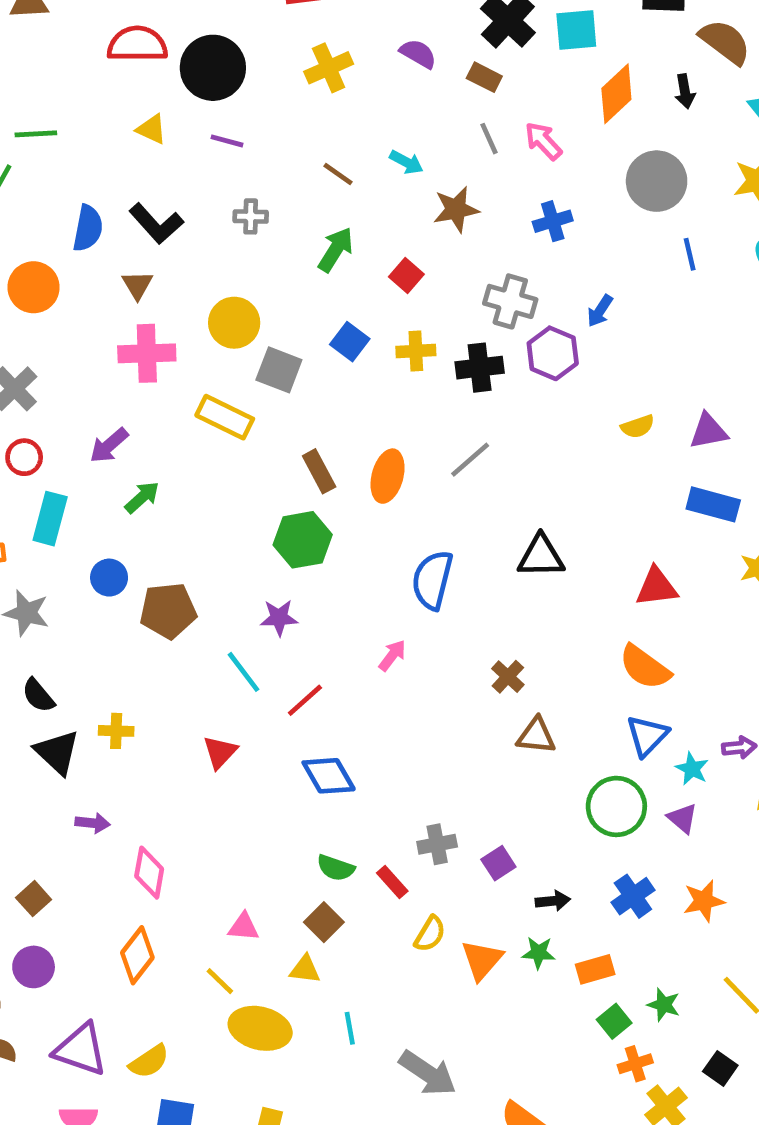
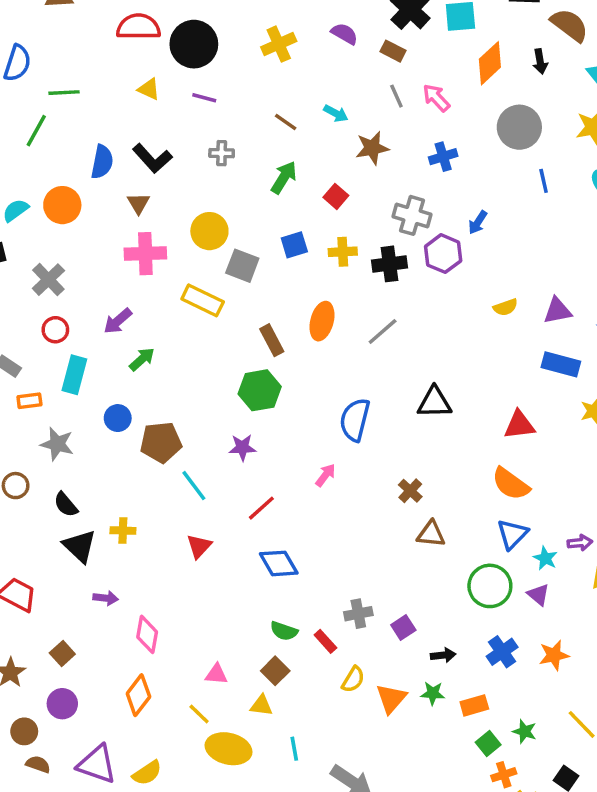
blue square: (350, 342) -> (294, 245), turned 36
orange ellipse: (388, 476) -> (322, 321), moved
cyan line: (244, 672) -> (194, 486), moved

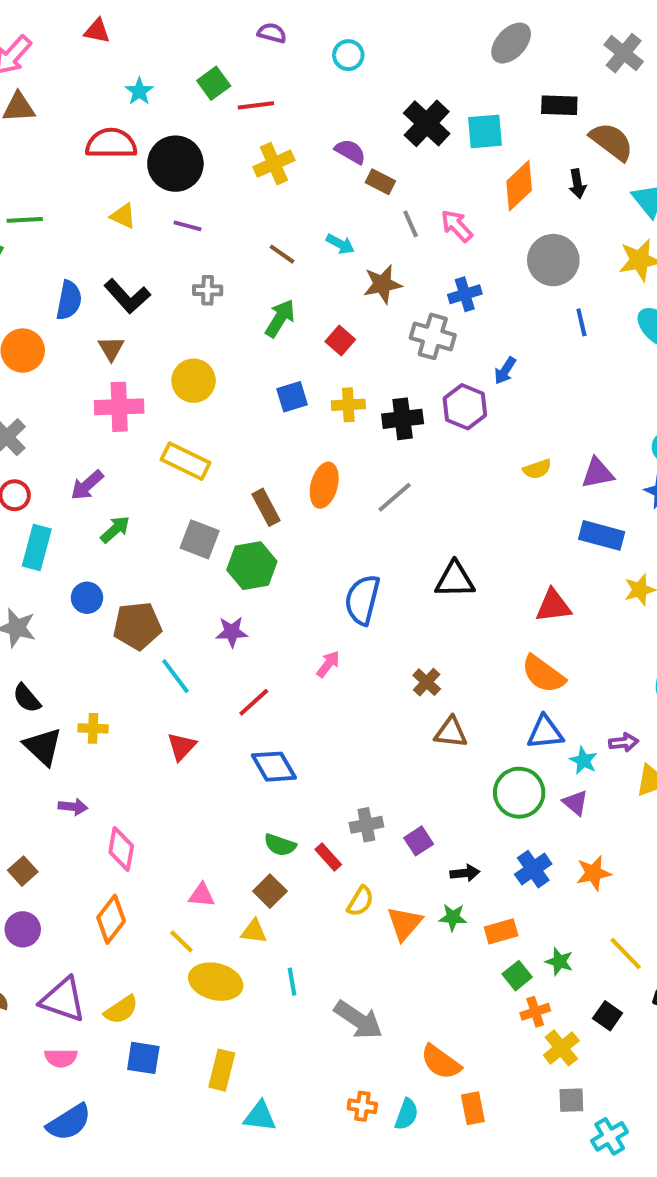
brown rectangle: (393, 51) -> (380, 182), moved
gray cross: (412, 215) -> (433, 336), moved
gray square: (242, 266) -> (200, 539), moved
blue triangle: (512, 534) -> (545, 732), turned 40

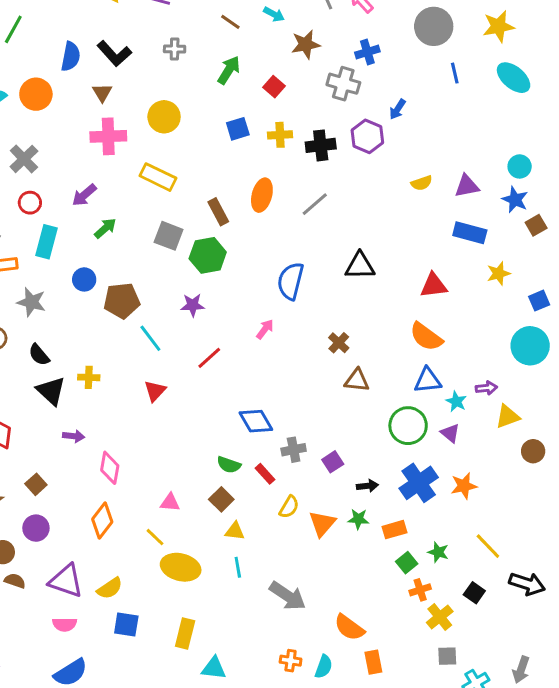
blue diamond: (274, 767) -> (256, 421), moved
blue cross: (533, 869) -> (419, 483), size x1.4
yellow triangle: (254, 931) -> (235, 531), moved

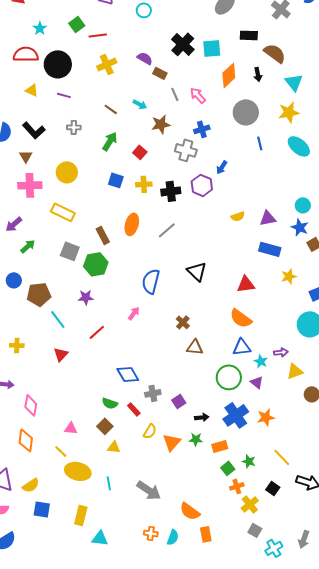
blue square: (238, 129) -> (116, 180), turned 35
black triangle: (360, 266) -> (197, 271), turned 45
orange diamond: (102, 521) -> (26, 440), turned -30
cyan line: (238, 567) -> (109, 483), moved
gray square: (447, 656) -> (255, 530), turned 32

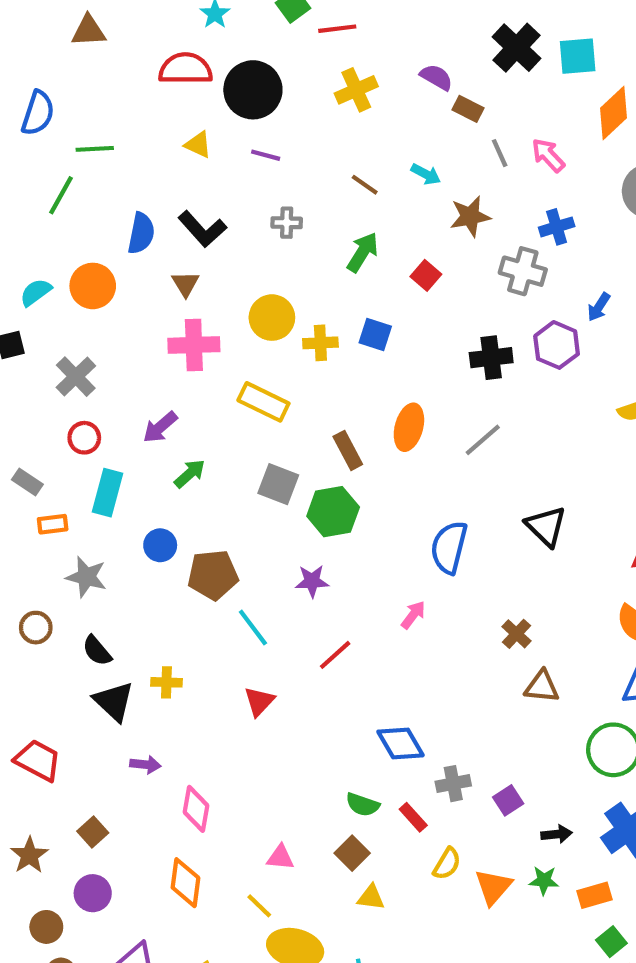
yellow cross: (144, 184) -> (320, 343), moved

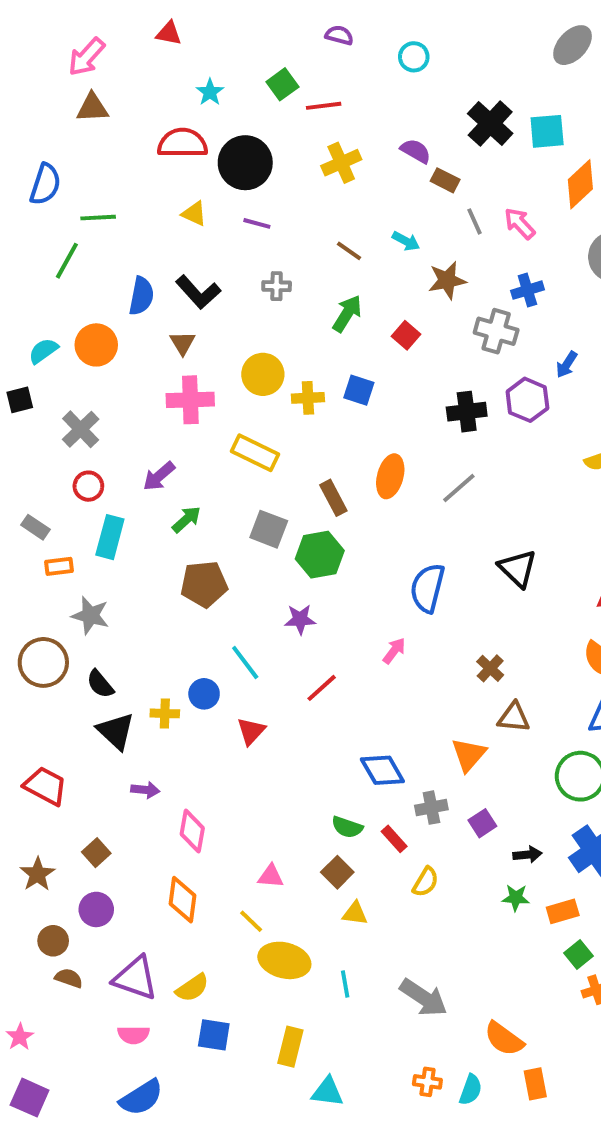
blue circle: (160, 545) -> (204, 694), moved
brown pentagon: (213, 575) -> (204, 584), moved
brown circle: (36, 628) -> (43, 662), size x1.6
orange triangle: (493, 887) -> (469, 755), moved

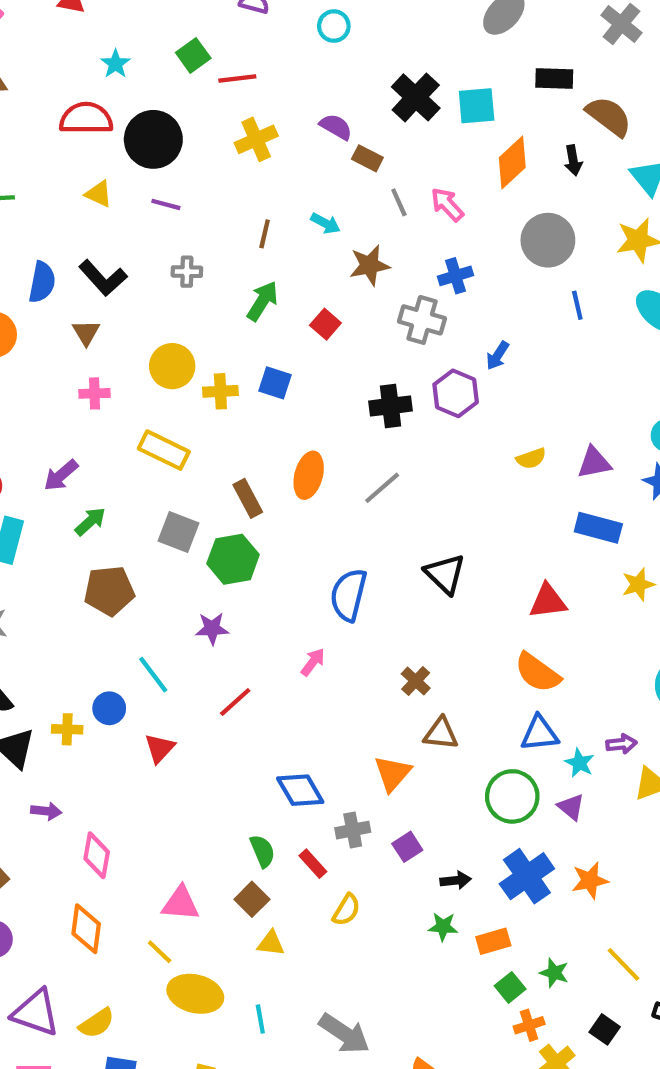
brown line: (349, 251) -> (265, 234), turned 68
pink cross: (190, 400) -> (95, 393), size x0.6
green semicircle: (347, 827) -> (262, 851), turned -132
pink triangle: (271, 876) -> (181, 903), size x1.4

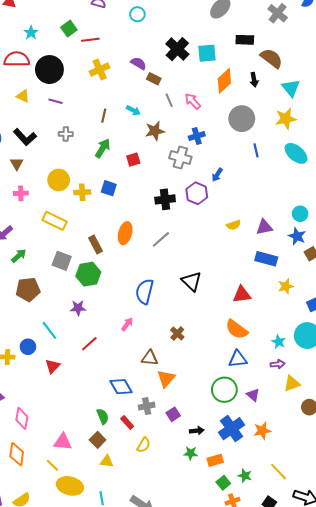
red square: (325, 324) -> (133, 160), turned 32
brown triangle: (441, 733) -> (150, 358), moved
cyan star: (579, 763) -> (279, 342), moved

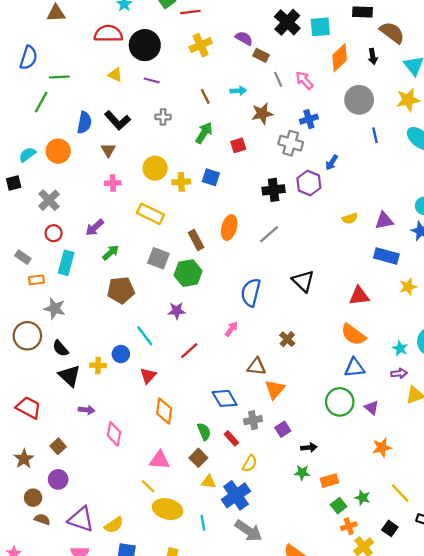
cyan arrow: (133, 110) -> (238, 91), turned -32
brown line: (104, 116) -> (205, 96), turned -40
blue cross: (232, 429) -> (236, 495), moved
orange diamond: (17, 454) -> (164, 411), moved

